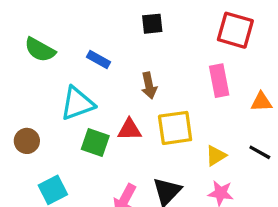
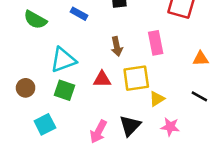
blue rectangle: (99, 59) -> (79, 14), moved
pink rectangle: (219, 81) -> (156, 43), moved
green square: (95, 143) -> (64, 90), moved
yellow triangle: (216, 156) -> (157, 99), moved

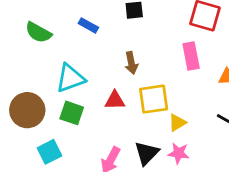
pink rectangle: (156, 43) -> (191, 56), moved
brown circle: (26, 88) -> (27, 110), size x1.6
pink star: (170, 127) -> (179, 153), moved

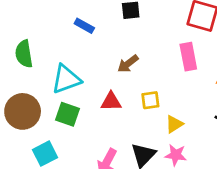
green semicircle: (38, 32) -> (24, 54), moved, turned 52
brown arrow: (131, 63) -> (128, 64), turned 65
yellow square: (154, 99) -> (150, 100), size x0.6

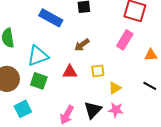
blue rectangle: (84, 26) -> (51, 18), size x1.6
pink rectangle: (188, 57) -> (125, 40), turned 42

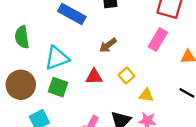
yellow square: (98, 71) -> (127, 75), turned -32
yellow triangle: (115, 88) -> (146, 95), turned 40

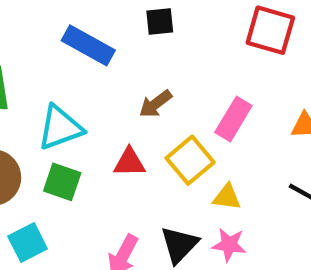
pink rectangle: (158, 39) -> (233, 119), moved
yellow square: (127, 75) -> (190, 160), size x1.5

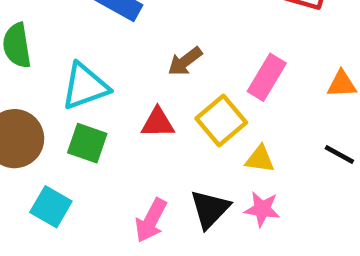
cyan square: (28, 243) -> (51, 207), turned -33

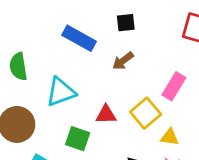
brown arrow: (185, 61) -> (123, 61), moved
green square: (87, 143) -> (78, 139), moved

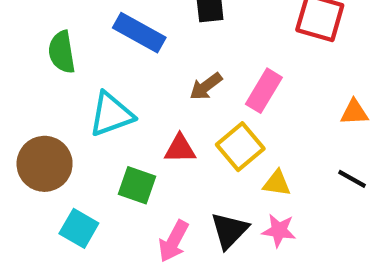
brown arrow: (123, 61) -> (206, 86), moved
green semicircle: (18, 66) -> (62, 52), moved
pink rectangle: (174, 86) -> (264, 91), moved

